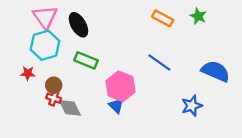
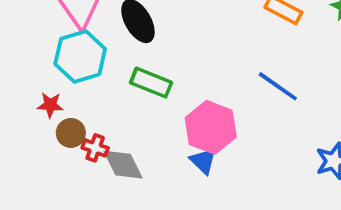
brown circle: (54, 85) -> (71, 133), moved

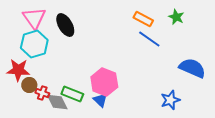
green rectangle: (151, 83) -> (72, 94), moved
blue line: (278, 86) -> (149, 39), moved
red star: (50, 105) -> (18, 70), size x1.6

